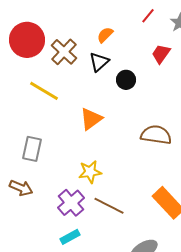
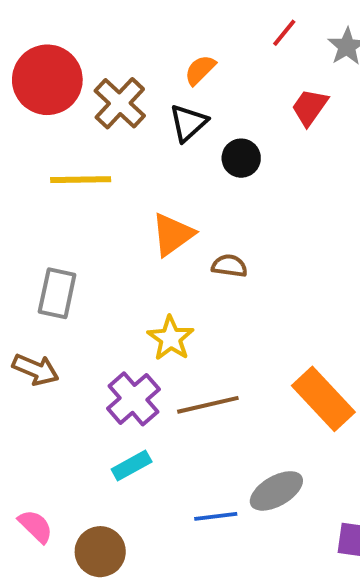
yellow line: (44, 91) -> (81, 180), turned -32
brown semicircle: (156, 135) -> (229, 266), moved, size x0.6
yellow star: (90, 172) -> (171, 338), turned -30
brown line: (109, 206) -> (208, 405), turned -40

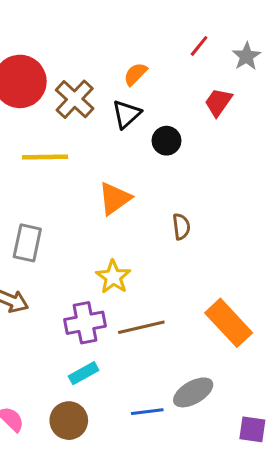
brown semicircle: (229, 266) -> (181, 227), moved, turned 75
purple cross: (133, 399) -> (85, 323), turned 30
brown circle: (100, 552) -> (69, 421), moved

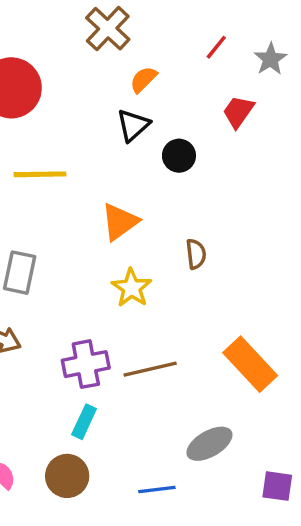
brown cross: (75, 99) -> (108, 29), moved
yellow star: (113, 277) -> (132, 288), moved
cyan rectangle: (84, 373) -> (84, 422), turned -36
blue line: (147, 412) -> (157, 490), moved

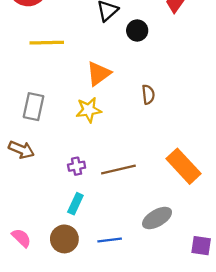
yellow star: (132, 288) -> (89, 110), moved, turned 30
purple cross: (86, 364) -> (77, 166), size x0.6
blue line: (157, 490) -> (110, 240), moved

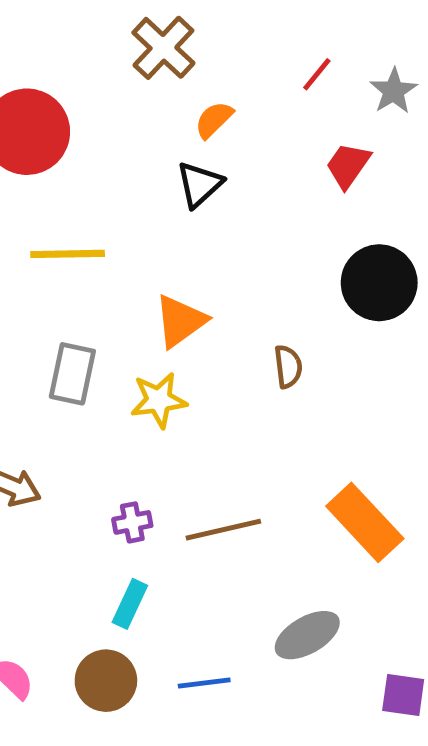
black circle: (137, 30) -> (379, 283), moved, size x1.6
gray rectangle: (34, 107) -> (72, 374), moved

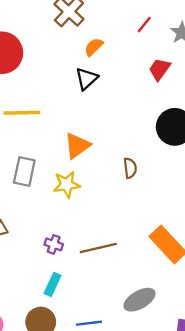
purple cross: (132, 522) -> (54, 244), turned 30

